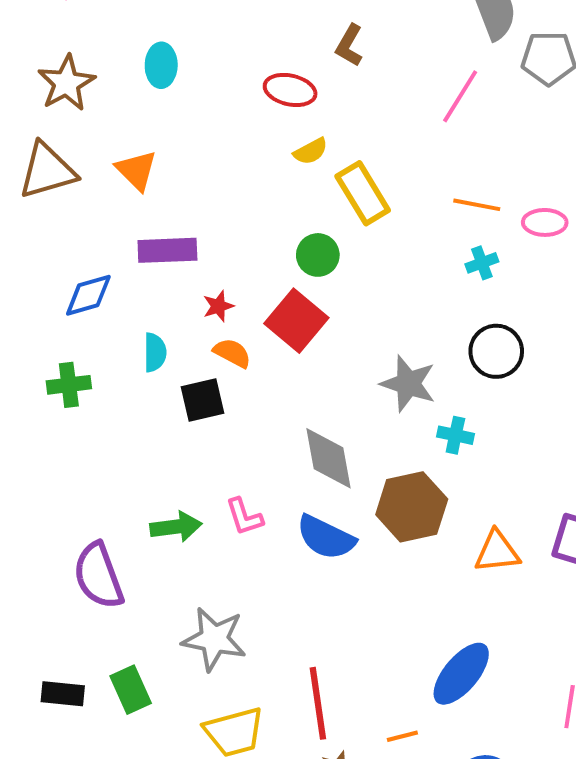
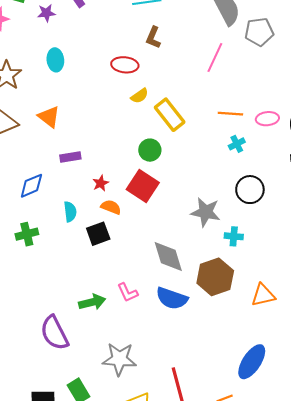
purple rectangle: (167, 250) -> (70, 157), size x0.7

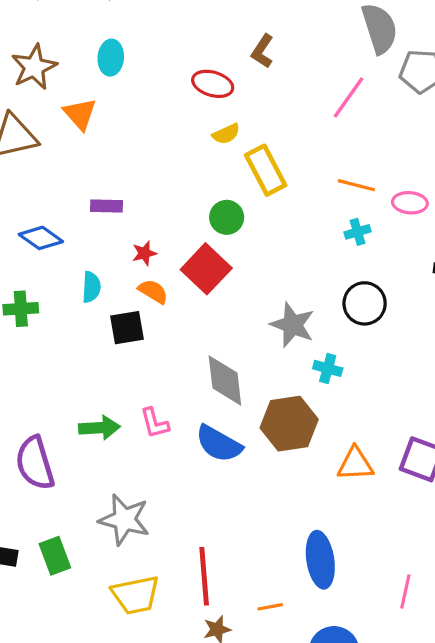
orange triangle: (49, 117) -> (80, 114), moved
blue diamond: (31, 186) -> (41, 238), turned 48
blue ellipse: (252, 362) -> (320, 560), turned -52

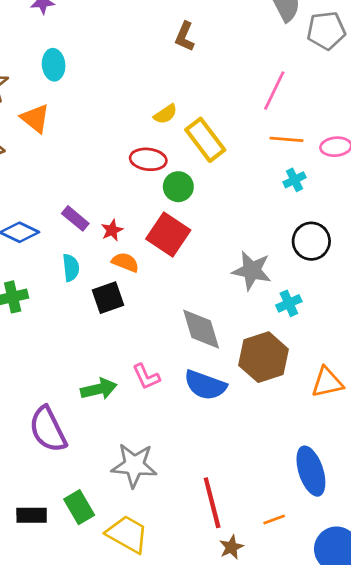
red ellipse: (213, 84) -> (148, 159), moved
pink line: (348, 97) -> (274, 91), moved
purple rectangle: (106, 206) -> (75, 218), moved, turned 48
cyan cross: (328, 368) -> (289, 303), turned -30
yellow trapezoid: (136, 595) -> (127, 534), moved, turned -129

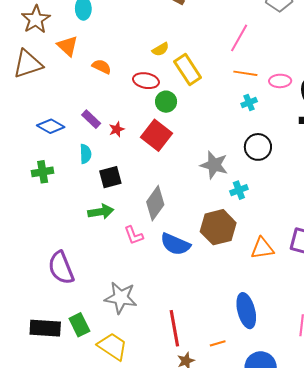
orange semicircle: (125, 262) -> (102, 67), moved
gray diamond: (201, 329) -> (155, 203), moved, turned 48
green arrow: (99, 389) -> (101, 212), moved
black rectangle: (32, 515) -> (45, 328), size x1.4

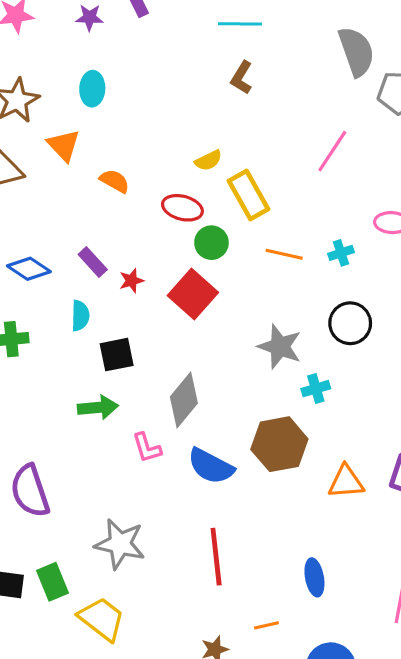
orange line: (245, 73) -> (284, 254), moved
blue ellipse: (246, 311) -> (314, 577), size x0.7
red line: (174, 328) -> (216, 557), moved

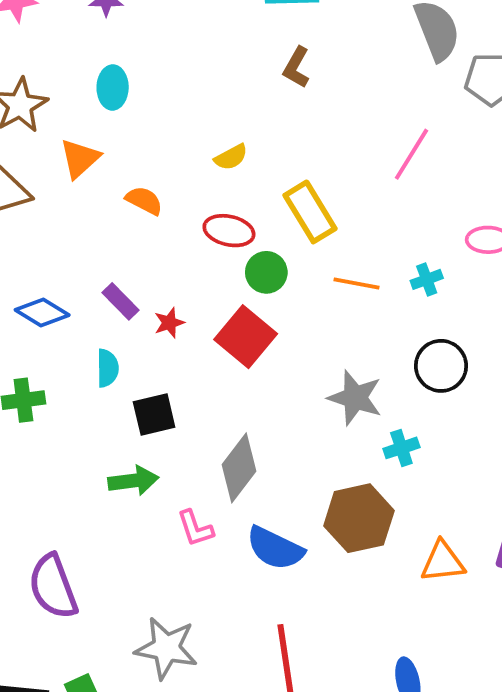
orange triangle: (64, 145) -> (80, 158), turned 33
yellow semicircle: (208, 160) -> (231, 157), moved

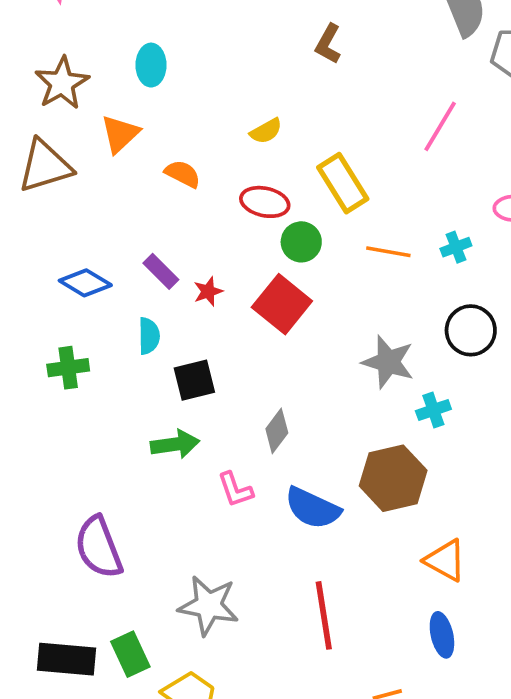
gray diamond: (239, 468) -> (277, 431), size x0.7
orange triangle: (443, 562) -> (445, 560), moved, turned 36

